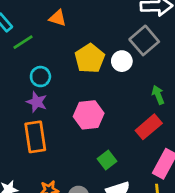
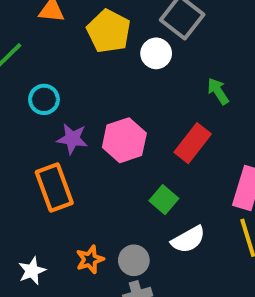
yellow pentagon: (90, 58) -> (109, 31), moved
purple star: (37, 102) -> (72, 139), moved
red rectangle: (149, 127) -> (193, 143), moved

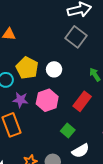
yellow pentagon: (109, 31) -> (27, 68), moved
white circle: (156, 53) -> (54, 69), moved

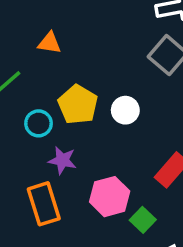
pink hexagon: (47, 100) -> (110, 197), moved

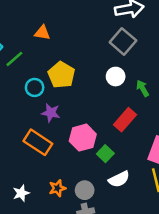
white circle: (125, 110) -> (116, 77), moved
orange rectangle: (44, 204) -> (38, 142), turned -40

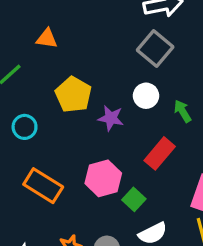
cyan circle: (35, 87) -> (25, 127), moved
purple star: (51, 113) -> (111, 118), moved

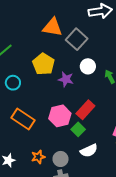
orange triangle: (47, 39) -> (52, 27), moved, size x1.5
gray square: (155, 48) -> (77, 39), moved
red rectangle: (160, 153) -> (85, 110), moved

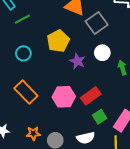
green square: (78, 129) -> (100, 117), moved

